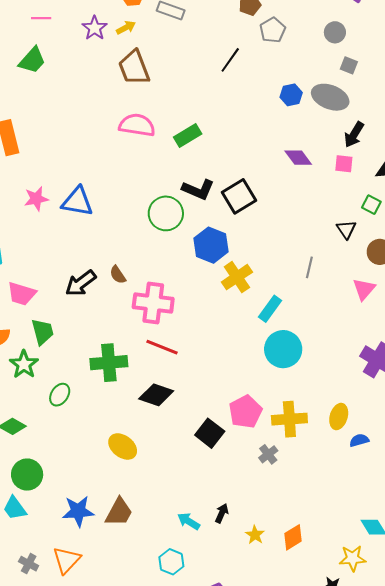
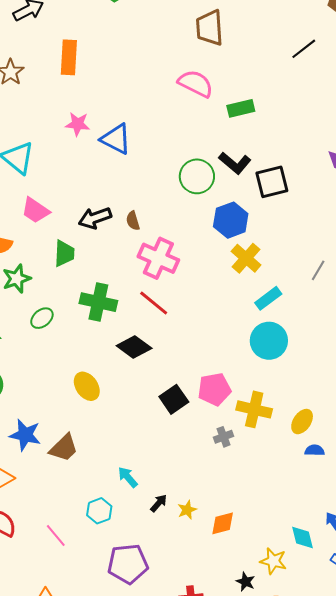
yellow cross: (237, 277) -> (246, 258), turned -32
green trapezoid: (42, 332) -> (64, 253), moved
black arrow: (222, 513) -> (159, 503), moved

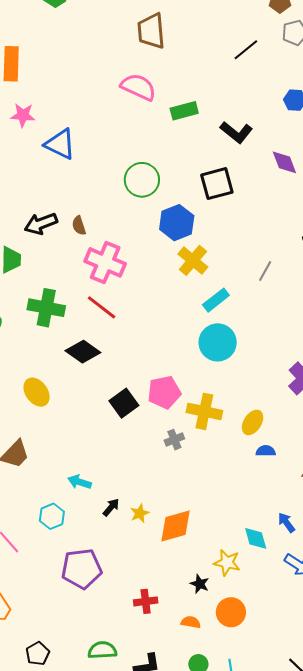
pink star: (78, 124) -> (23, 115), moved
black L-shape: (235, 163) -> (236, 132), moved
cyan arrow: (128, 477) -> (80, 482), turned -30
orange diamond: (223, 523) -> (175, 526), size x1.4

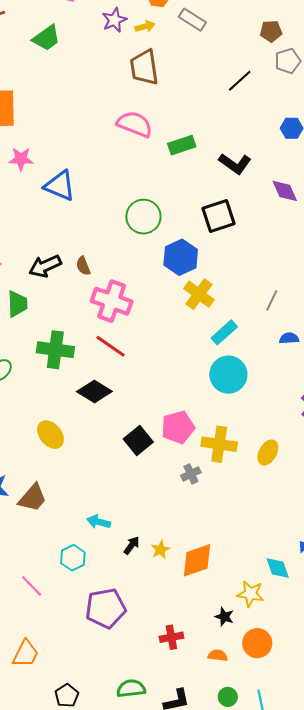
blue semicircle: (266, 451) -> (289, 338), moved

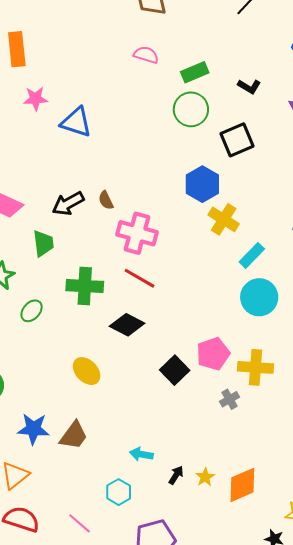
pink semicircle: (135, 124) -> (146, 55), size x0.7
black L-shape: (235, 164) -> (249, 86), size x0.7
green circle: (143, 217) -> (191, 109), moved

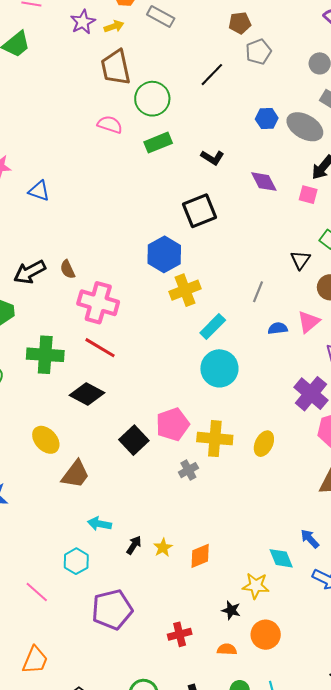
green circle: (191, 109) -> (152, 99), moved
blue triangle: (76, 122) -> (39, 191), size x0.7
yellow cross: (224, 219) -> (185, 290), turned 36
brown trapezoid: (74, 435) -> (75, 474), moved
orange diamond: (242, 485) -> (200, 556), size x0.7

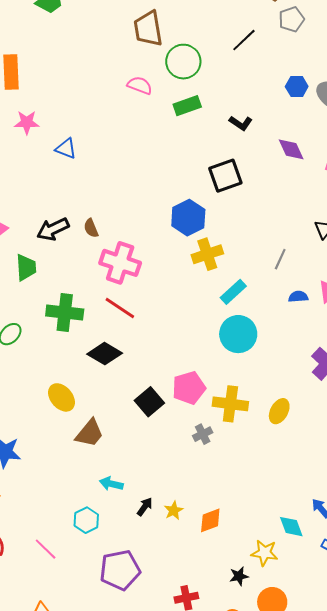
black star: (231, 610) -> (239, 576), turned -30

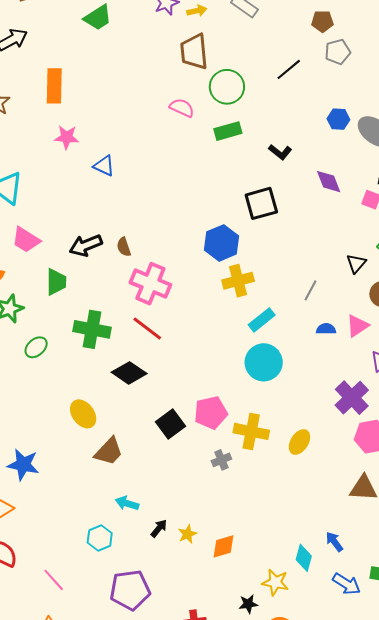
cyan diamond: (291, 527) -> (304, 558), turned 32
pink line: (46, 549) -> (54, 580), moved

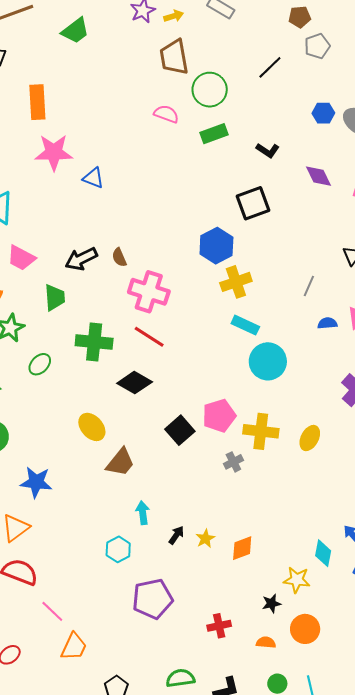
pink star: (67, 137) -> (54, 152), size x1.5
cyan rectangle: (262, 320) -> (245, 325), moved, turned 68
cyan arrow: (127, 503) -> (143, 513), turned 70
pink line: (54, 580) -> (52, 611), moved

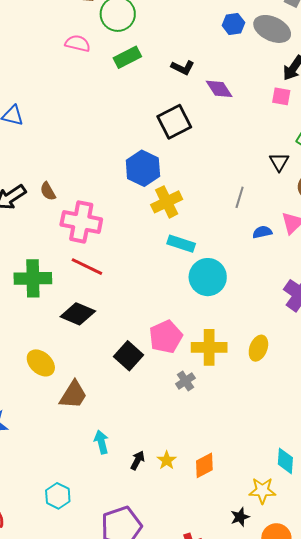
purple diamond: (318, 176) -> (219, 89), moved
cyan hexagon: (118, 549) -> (58, 496), moved

